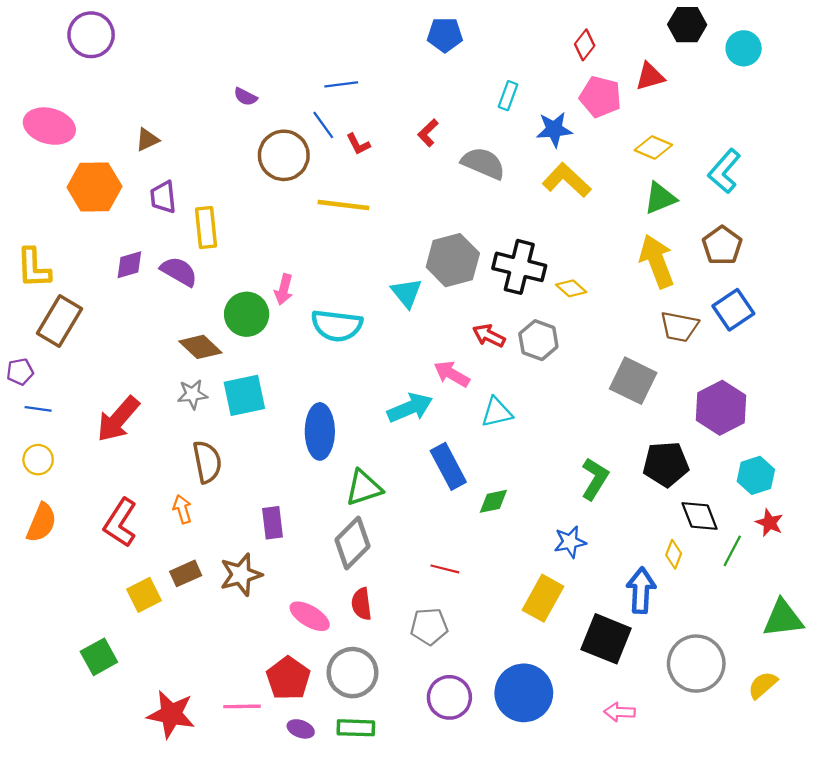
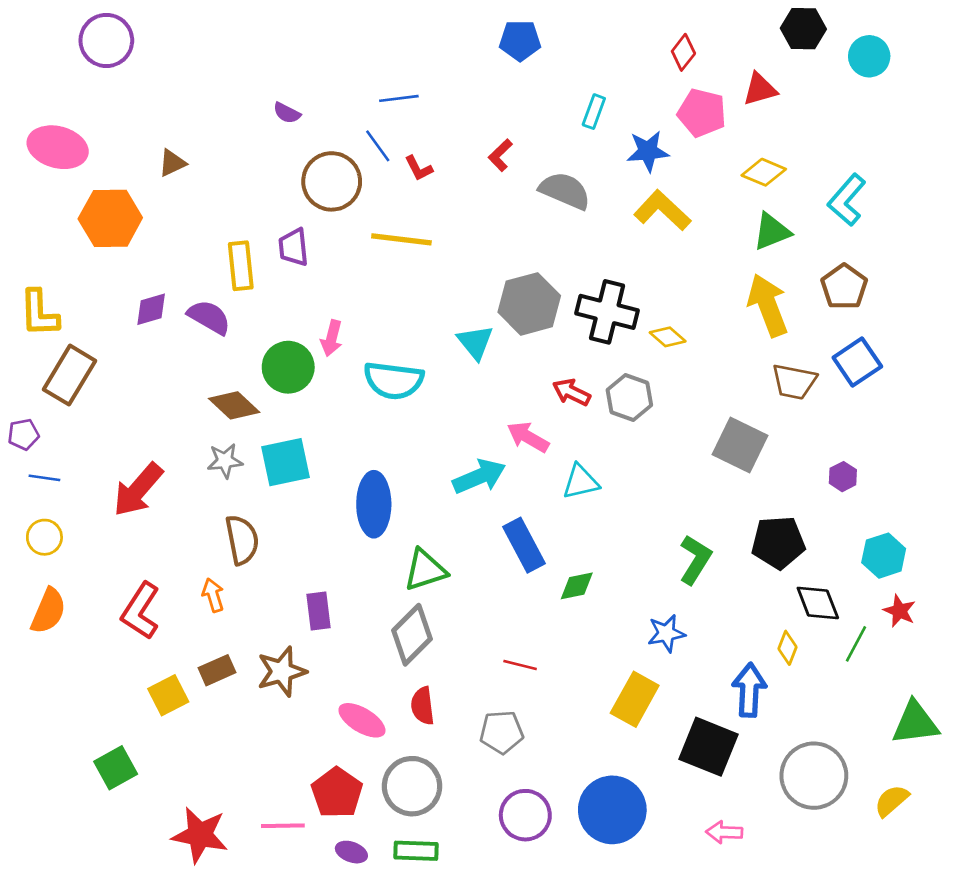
purple trapezoid: (163, 197) -> (293, 247), moved
purple hexagon: (721, 408) -> (843, 477), size x0.5

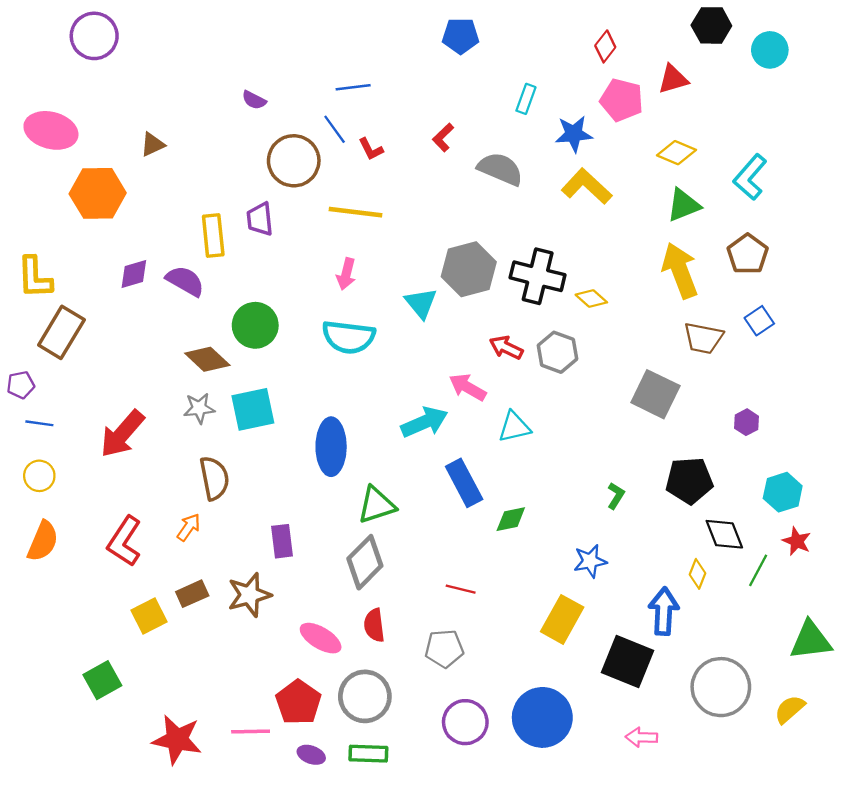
pink arrow: (332, 338) -> (346, 274), moved
blue square: (857, 362) -> (759, 321), size x0.7
green L-shape: (695, 560) -> (616, 496), size x0.6
orange arrow: (213, 595) -> (189, 527), turned 52

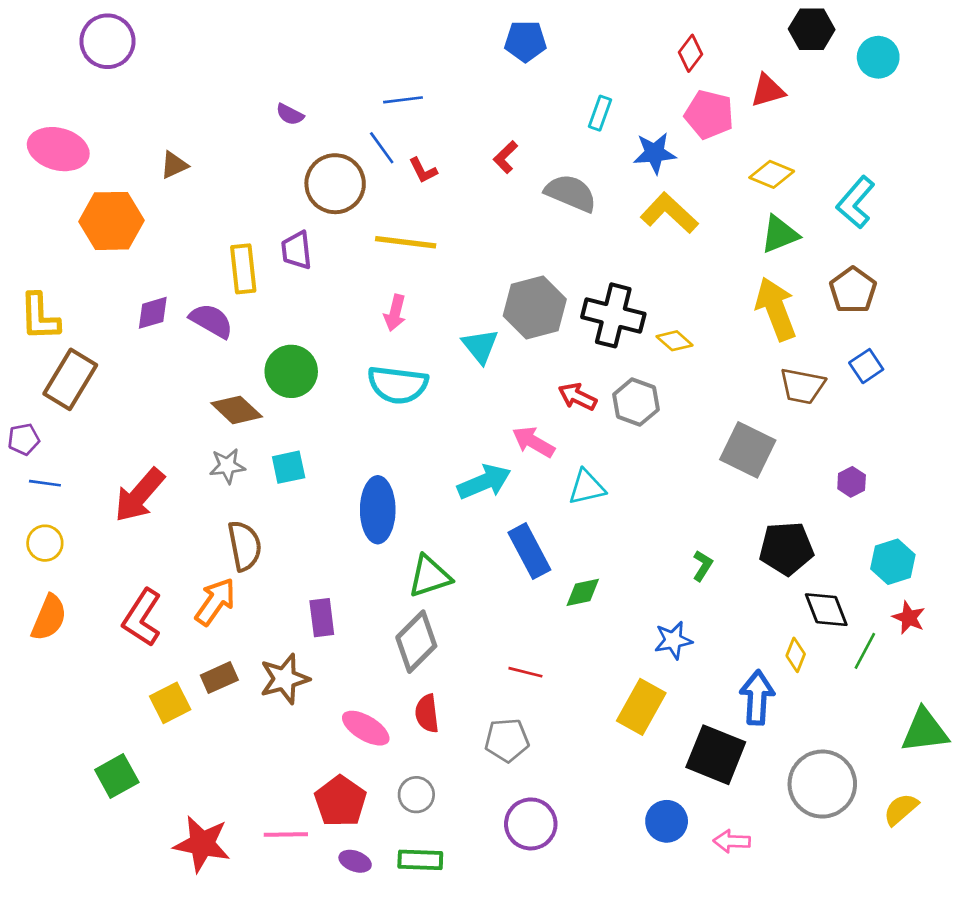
cyan square: (253, 409) -> (289, 467), size x0.7
orange arrow: (189, 527) -> (215, 602), size x1.5
gray circle: (365, 696) -> (416, 795), size x0.6
blue circle: (542, 717) -> (667, 821), moved, size x0.6

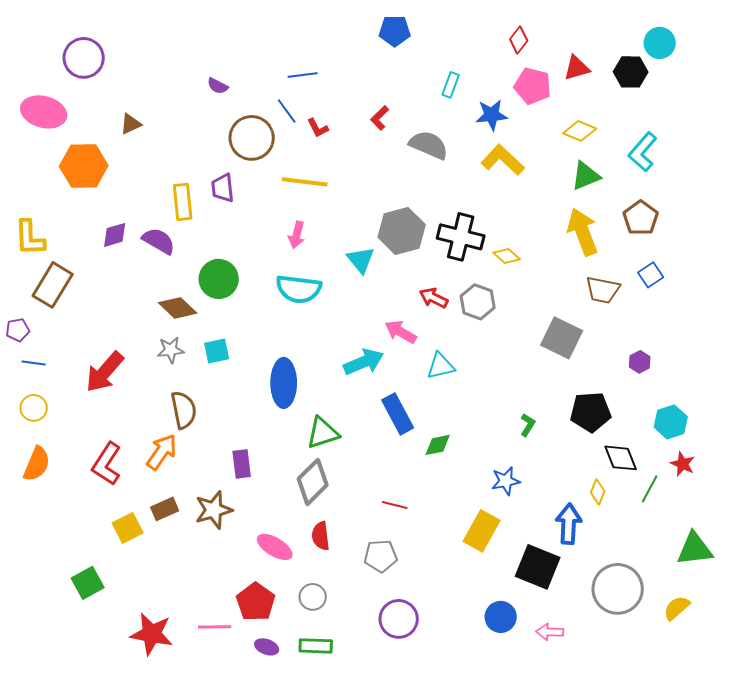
black hexagon: (812, 29) -> (631, 72), moved
purple circle: (107, 41) -> (84, 58), moved

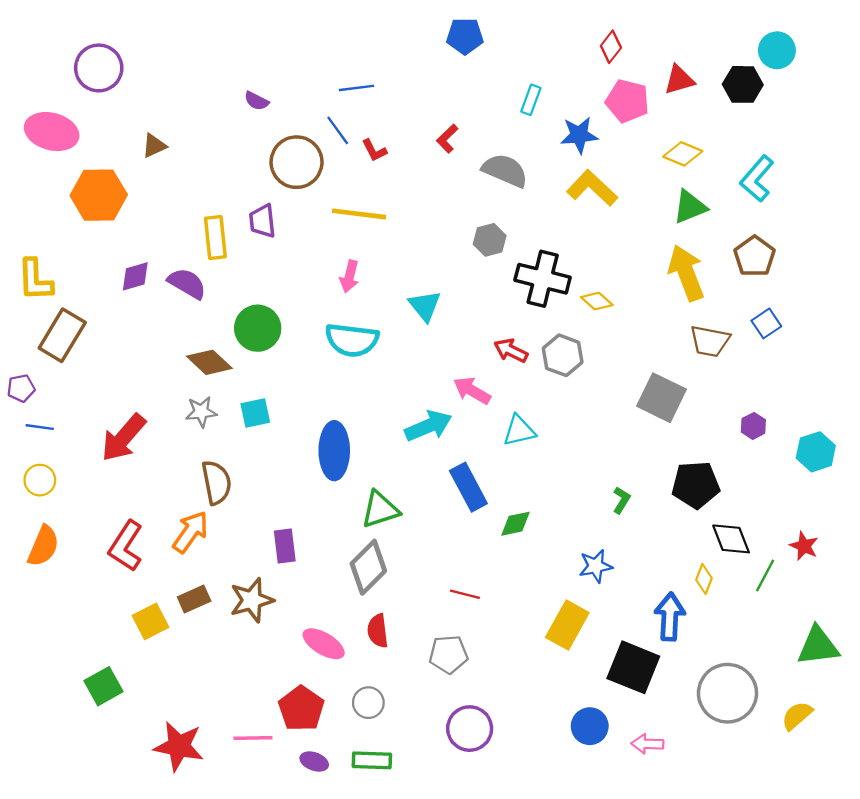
gray hexagon: (402, 231) -> (490, 240), moved, size x0.6
cyan hexagon: (671, 422) -> (816, 452), moved

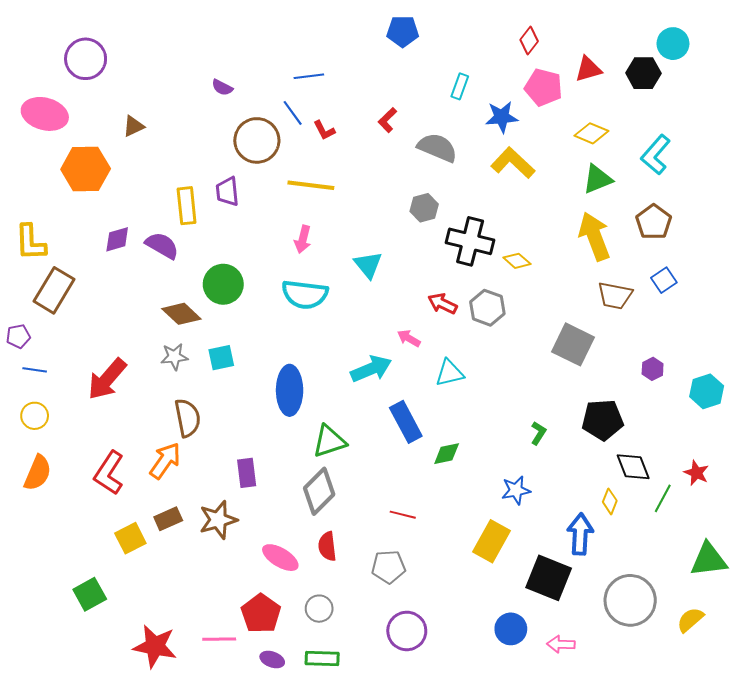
pink arrow: (472, 391) -> (409, 338), size x0.7

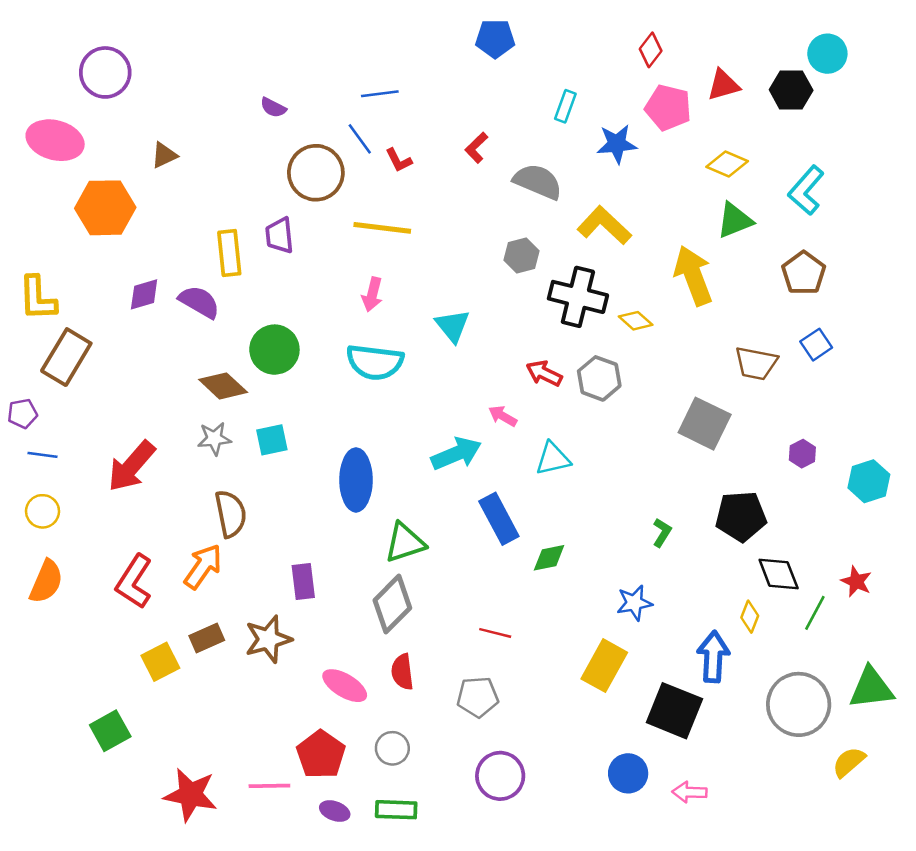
yellow L-shape: (513, 163) -> (604, 225), moved
yellow arrow: (594, 236) -> (693, 276), moved
gray circle: (630, 600) -> (799, 704), moved

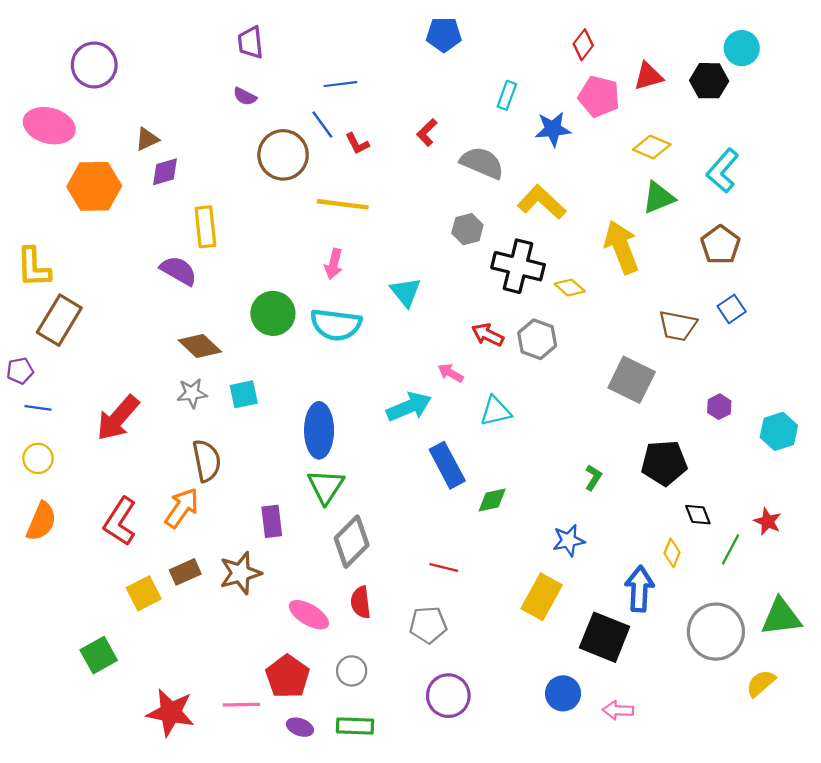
purple trapezoid: (279, 235) -> (250, 42), moved
purple diamond: (144, 294) -> (165, 172), moved
green circle: (274, 350) -> (273, 313), moved
green triangle: (405, 543) -> (326, 487), moved, turned -39
black diamond: (779, 574) -> (698, 515), size x0.7

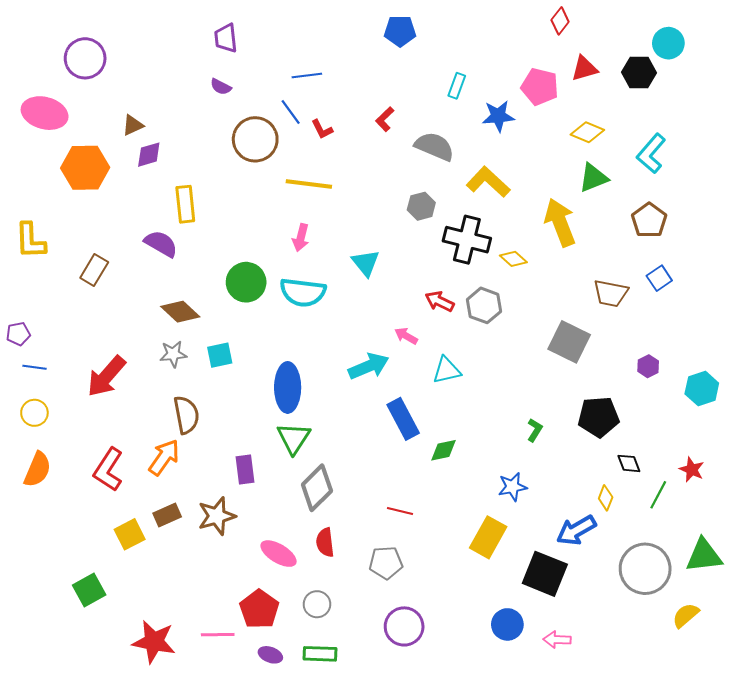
red diamond: (583, 45) -> (560, 21), moved
brown rectangle: (59, 320) -> (94, 270), moved, size x0.7
blue arrow: (639, 589) -> (576, 530), turned -123

